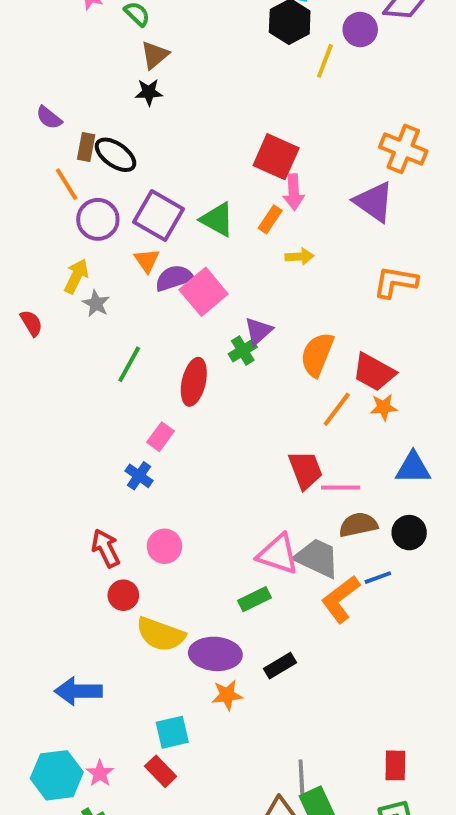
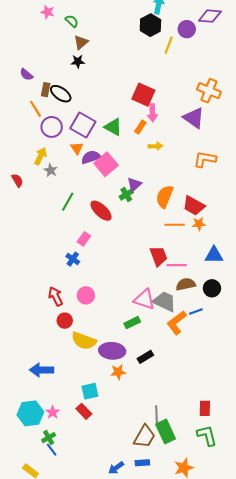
red ellipse: (194, 382) -> (101, 211), turned -60
orange line: (337, 409) -> (175, 225), turned 54

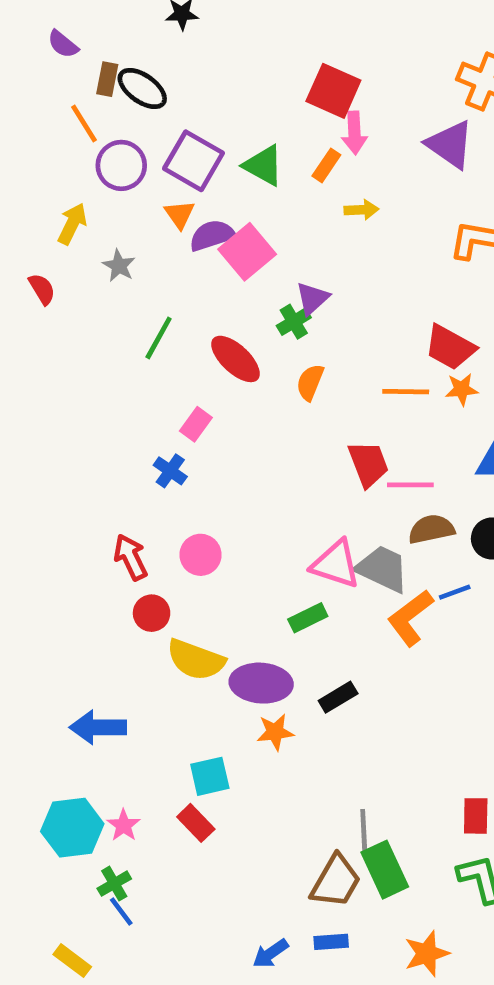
yellow arrow: (41, 156) -> (72, 224), moved
orange semicircle: (165, 197) -> (310, 382), moved, size x0.7

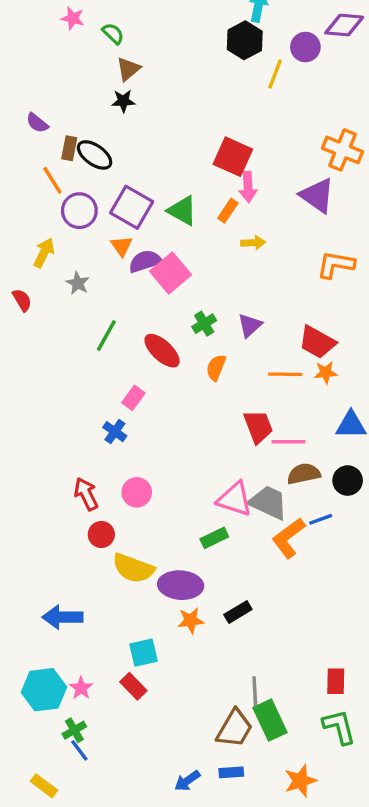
purple triangle: (312, 298) -> (250, 325), moved
black rectangle: (338, 697) -> (238, 612), moved

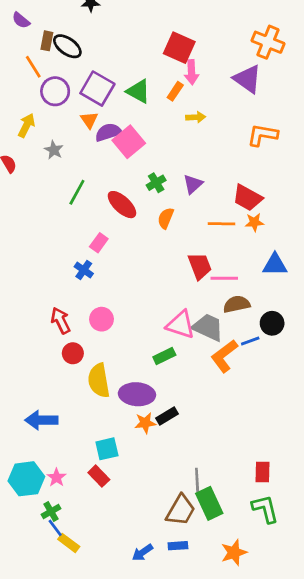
black circle: (348, 481) -> (272, 323), moved
yellow semicircle: (133, 568) -> (99, 381), turned 60
black rectangle: (238, 612) -> (167, 416), moved
yellow rectangle: (44, 786) -> (69, 543), moved

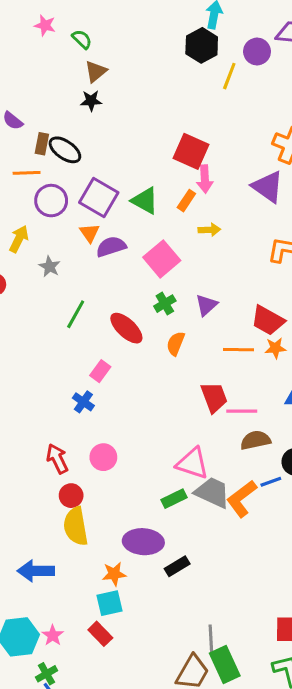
orange line: (33, 67) -> (27, 173), turned -60
pink square: (129, 142) -> (162, 259), moved
gray trapezoid: (208, 327) -> (212, 492), moved
yellow semicircle: (99, 381) -> (76, 526), moved
orange star: (145, 423) -> (114, 574), moved

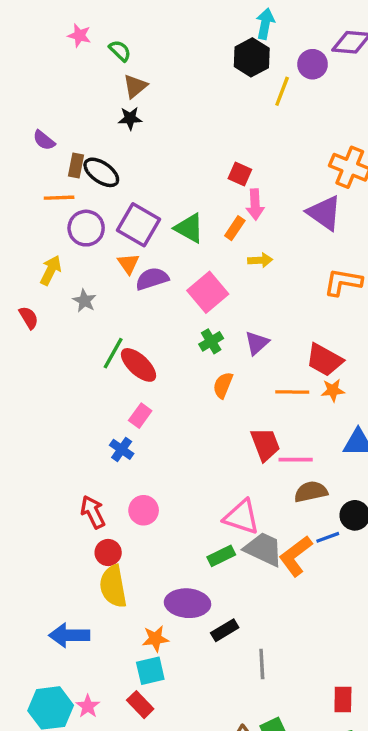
red square: (191, 151) -> (240, 174), size x0.6
red ellipse: (126, 328) -> (138, 365), moved
gray line: (211, 638) -> (262, 664), moved

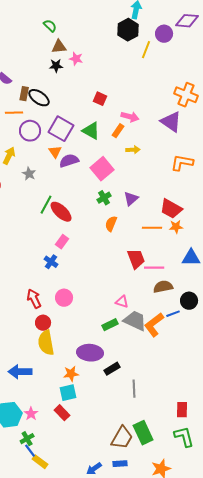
pink star: (79, 35) -> (76, 59), moved
brown triangle: (135, 86) -> (59, 47), turned 35
red square: (240, 174) -> (100, 99), moved
pink arrow: (255, 204) -> (130, 117), turned -72
pink triangle: (242, 517) -> (122, 302), size x0.6

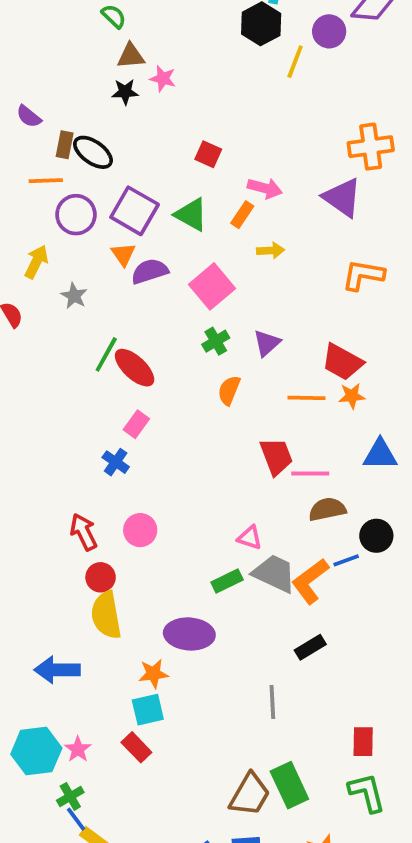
orange cross: (186, 95) -> (371, 147), turned -30
black rectangle: (112, 369) -> (310, 647), moved

